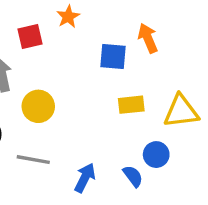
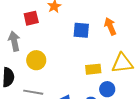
orange arrow: (148, 38) -> (110, 26), moved
yellow rectangle: (131, 105) -> (93, 69), moved

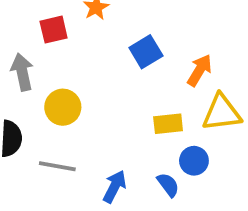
orange arrow: (110, 26) -> (200, 70), moved, turned 54
blue square: (81, 30) -> (146, 52), turned -36

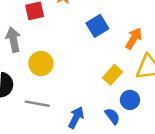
yellow rectangle: (168, 124) -> (112, 75), turned -42

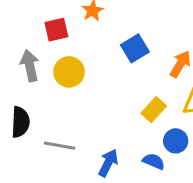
yellow circle: (41, 64) -> (69, 72), moved
blue semicircle: (112, 116) -> (154, 161), turned -30

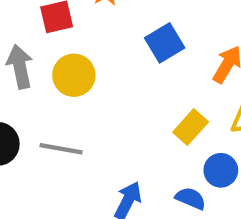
gray line: (60, 146) -> (61, 149), moved

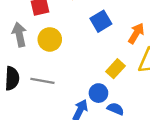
blue circle: (221, 170) -> (98, 93), moved

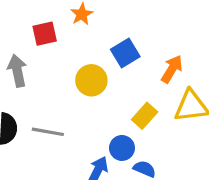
yellow circle: (50, 39) -> (91, 80), moved

